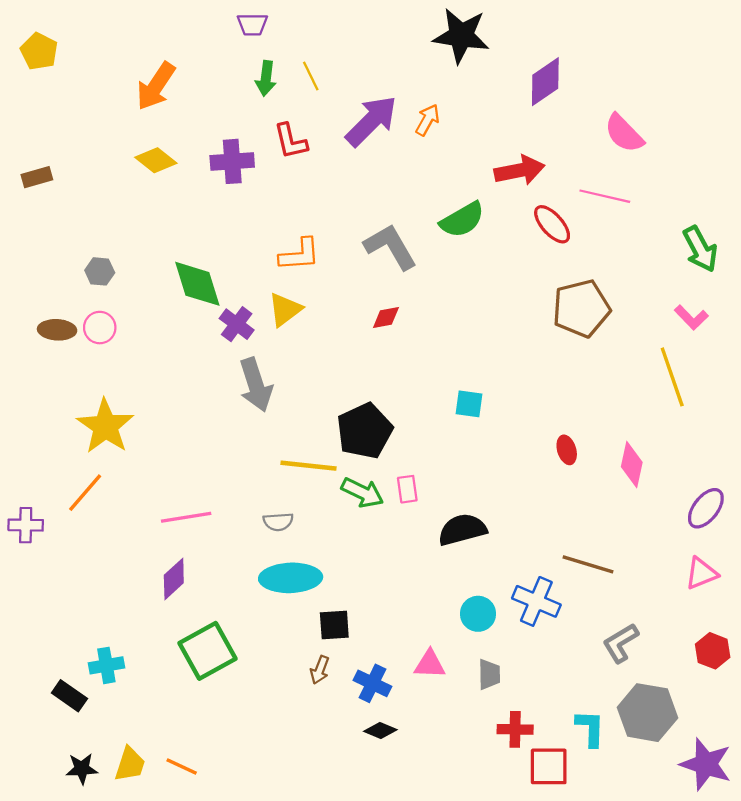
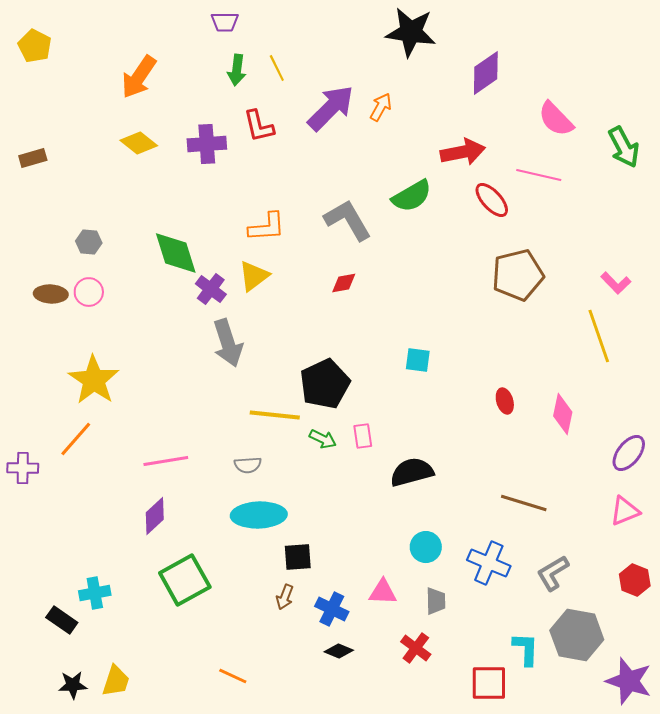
green arrow: (700, 249) -> (624, 147), moved
green arrow: (362, 493) -> (323, 439), size x0.7
blue cross: (536, 601) -> (489, 563), moved
red cross: (515, 729) -> (416, 648), moved, turned 36
orange line: (182, 766) -> (233, 676), moved

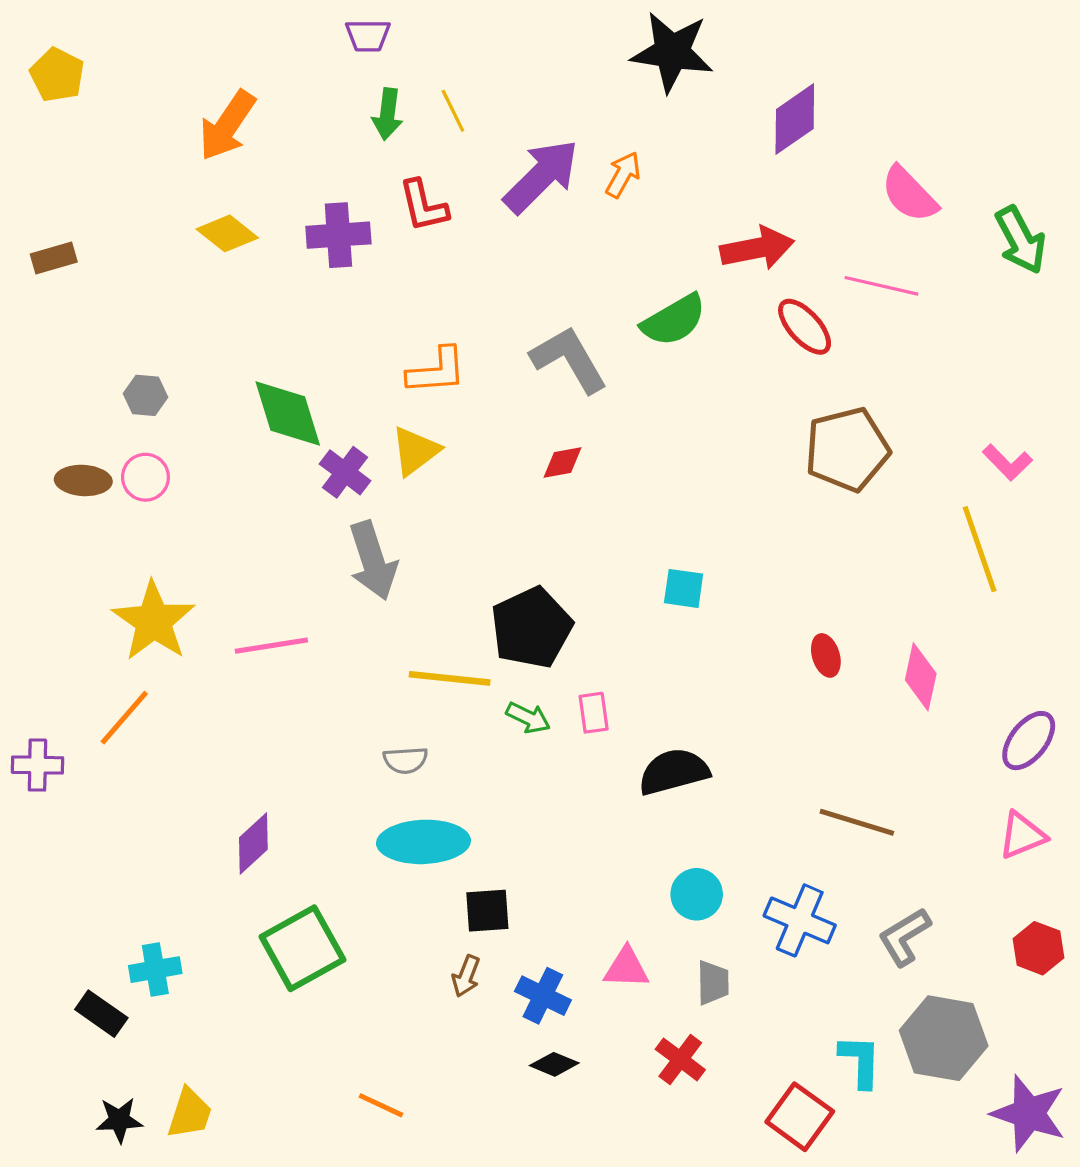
pink line: (166, 461) -> (271, 646), moved
red square: (489, 683) -> (800, 1117), turned 36

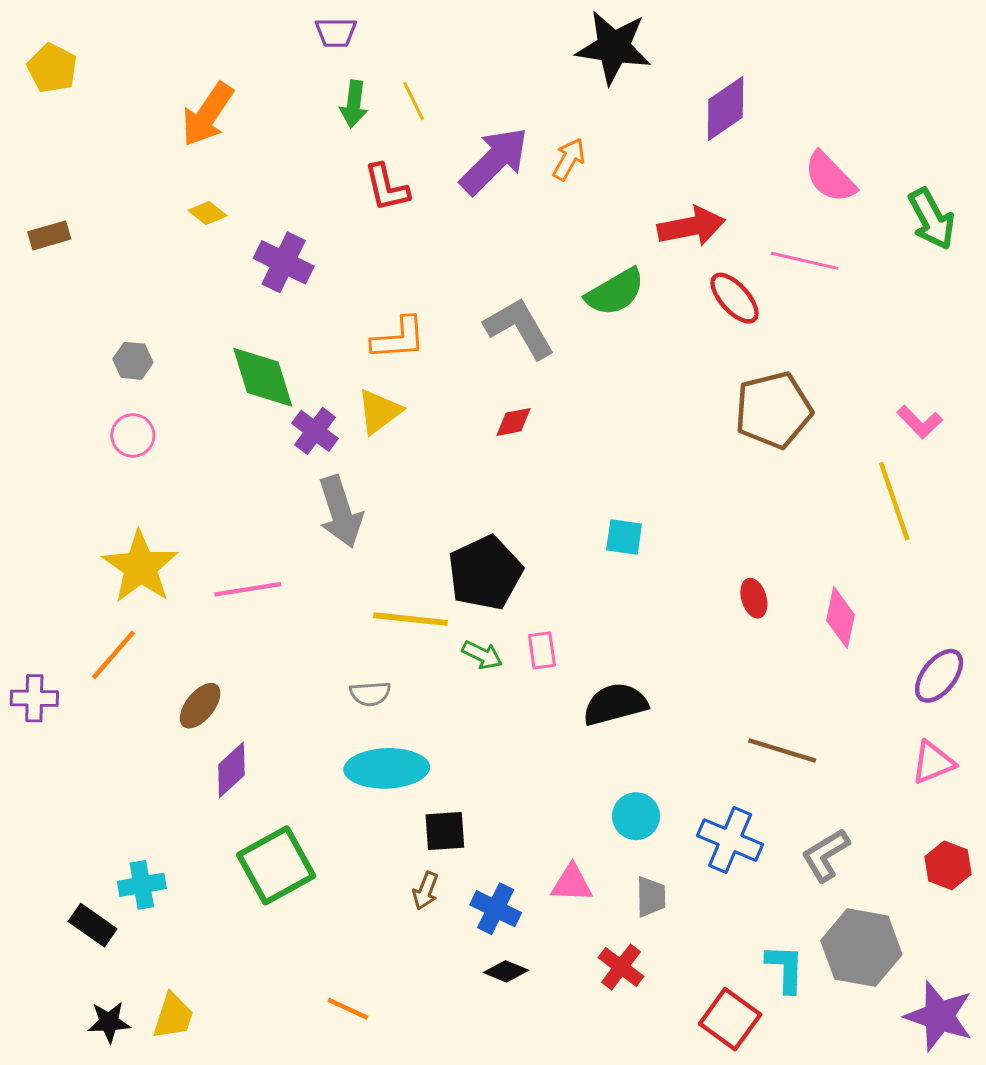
yellow diamond: (227, 233) -> (208, 213), size x0.7
purple cross: (338, 235) -> (284, 262), moved, turned 30
brown ellipse: (83, 480) -> (200, 706), moved, turned -54

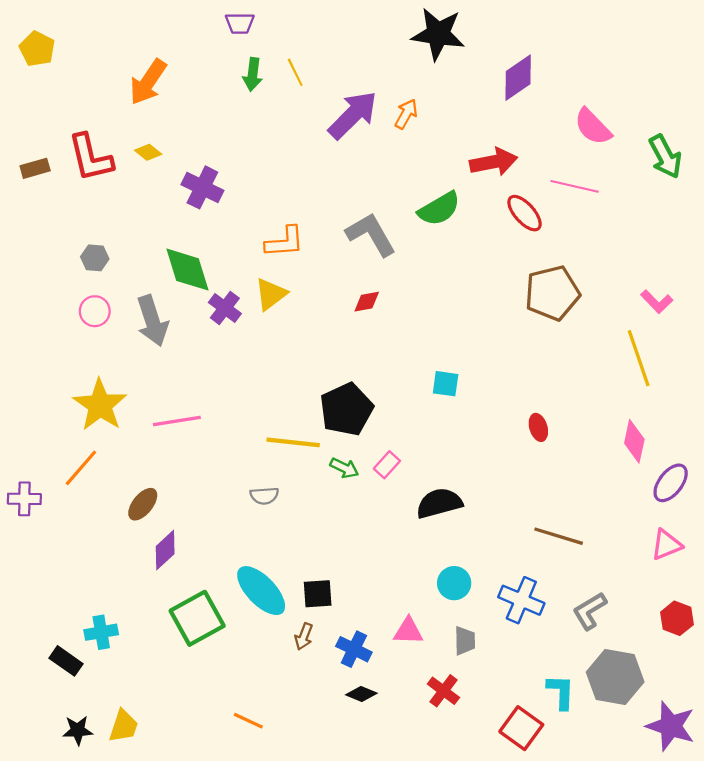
red L-shape: (387, 188) -> (90, 158), moved, size x1.4
gray arrow: (340, 512) -> (152, 321), moved
pink diamond: (841, 618) -> (634, 441), moved
pink rectangle: (542, 650) -> (387, 465), turned 50
cyan ellipse: (387, 768) -> (261, 591), moved, turned 48

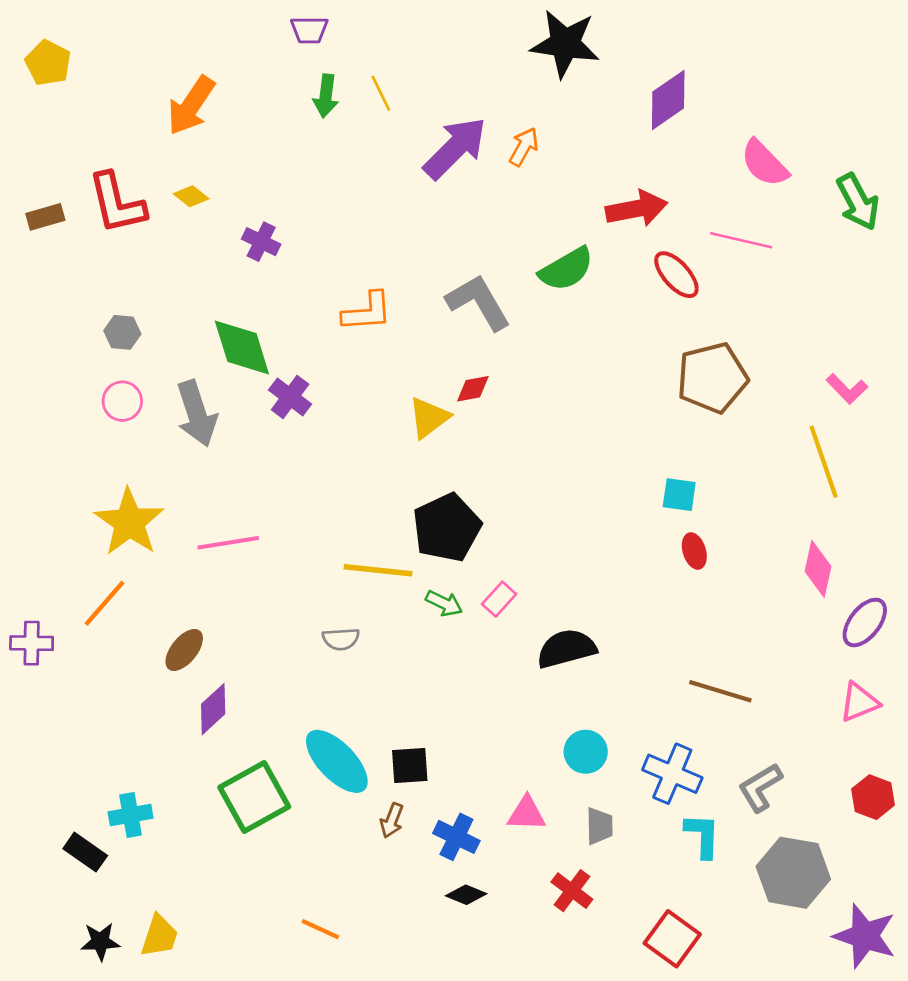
purple cross: (202, 187) -> (261, 242), size x0.7
yellow triangle: (271, 294) -> (429, 418), moved
cyan square: (446, 384) -> (679, 495), moved
cyan L-shape: (561, 692) -> (703, 836), moved

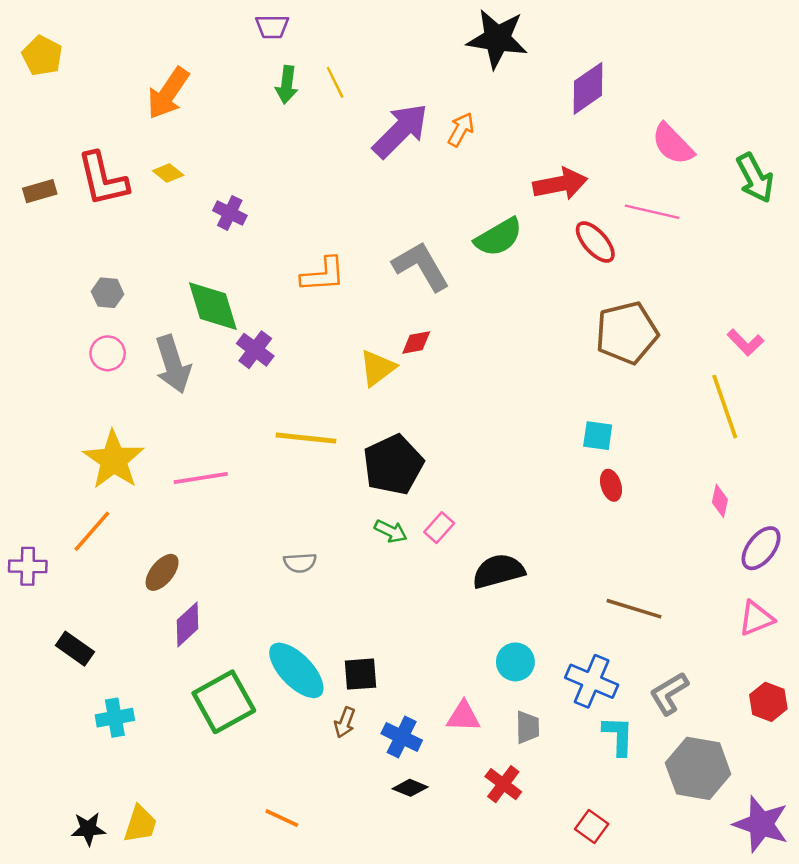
pink diamond: (818, 569) -> (720, 501), size x0.7
yellow line: (378, 570) -> (306, 438), moved
black rectangle: (85, 852) -> (75, 649), moved
red square: (672, 939) -> (592, 826), size x0.7

